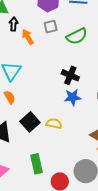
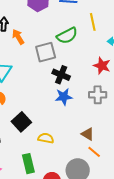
gray square: (51, 27) -> (46, 52), moved, size x1.5
yellow semicircle: (54, 124) -> (46, 138), moved

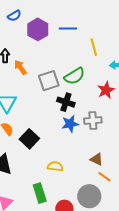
green semicircle: (67, 36) -> (74, 76), moved
red star: (102, 66) -> (106, 90), turned 30
gray cross: (98, 95) -> (93, 121), moved
black square: (21, 122) -> (29, 139), moved

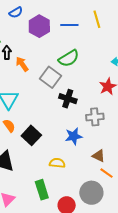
yellow line: (94, 47) -> (97, 19), moved
green semicircle: (74, 76) -> (69, 58), moved
gray square: (49, 81) -> (51, 77), turned -35
blue star: (70, 124) -> (74, 136), moved

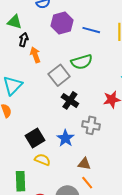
black square: (31, 135) -> (35, 138), moved
blue star: (74, 136) -> (65, 138), turned 30
brown triangle: (99, 156) -> (84, 164), turned -32

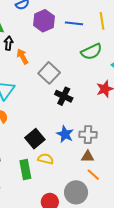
green semicircle: (82, 62) -> (91, 52), moved
gray cross: (91, 125) -> (88, 135), moved
green rectangle: (20, 181) -> (25, 169), moved

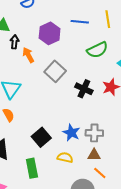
purple hexagon: (44, 21) -> (50, 33), moved
black cross: (64, 96) -> (84, 89), moved
yellow semicircle: (46, 159) -> (65, 158), moved

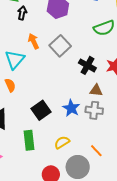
orange arrow: (28, 55) -> (34, 41), moved
brown triangle: (94, 155) -> (96, 90), moved
yellow semicircle: (65, 158) -> (62, 142), moved, turned -49

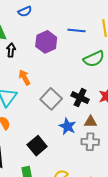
gray square: (60, 46) -> (51, 99), moved
blue star: (71, 108) -> (67, 126), moved

